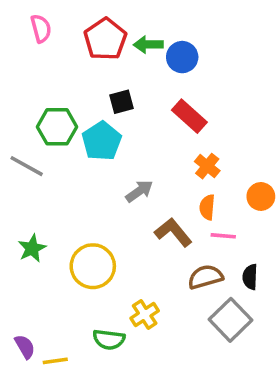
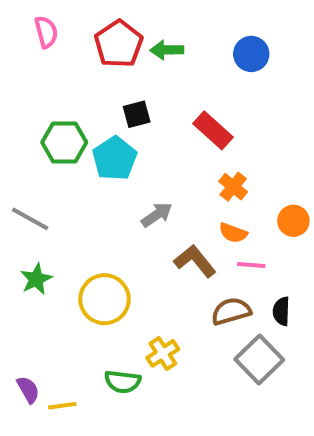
blue circle: (182, 57) -> (251, 54), moved
gray line: (27, 166) -> (30, 219), moved
orange semicircle: (207, 207) -> (233, 233), turned -75

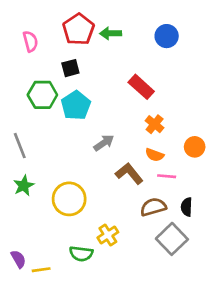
pink semicircle: (46, 32) -> (30, 41), moved
black square: (137, 114) -> (70, 68), moved
gray line: (30, 219) -> (20, 146), turned 40

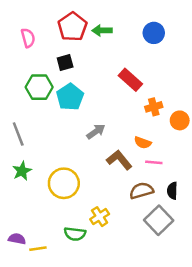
orange cross: (155, 124) -> (154, 107), moved, turned 35
orange circle: (195, 147) -> (180, 120), moved
purple semicircle: (18, 259) -> (17, 239), turned -49

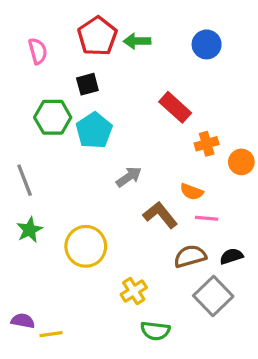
black semicircle: (172, 191) -> (231, 256), turned 70
green semicircle: (75, 234) -> (155, 331), moved

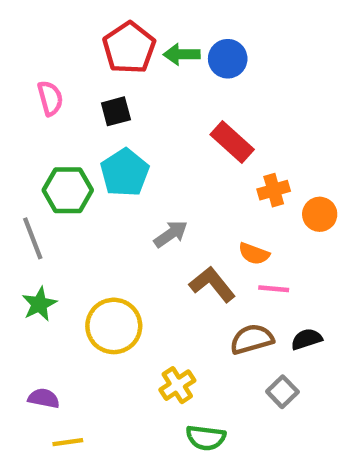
blue circle: (207, 44) -> (228, 59), moved
pink semicircle: (38, 51) -> (50, 98), moved
green hexagon: (53, 117) -> (68, 190), moved
gray square: (213, 296) -> (282, 392), size x0.6
purple semicircle: (23, 321) -> (44, 398), moved

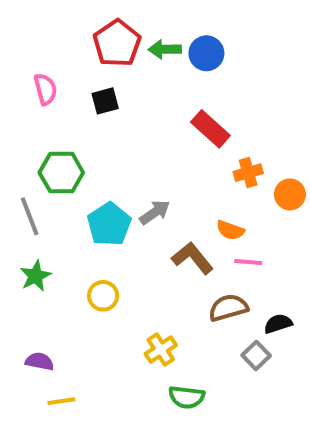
cyan pentagon: (125, 173) -> (109, 224), moved
yellow circle: (114, 326) -> (103, 296), size x0.6
black semicircle: (307, 339) -> (278, 324), moved

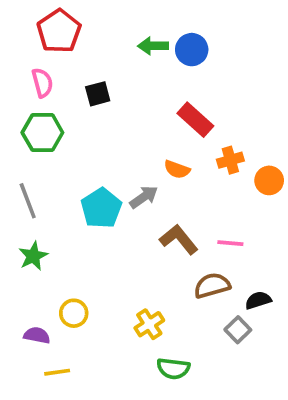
red pentagon: (117, 43) -> (59, 31), moved
green hexagon: (61, 173) -> (42, 133), moved
orange semicircle: (230, 230) -> (177, 169), moved
yellow circle: (103, 296) -> (74, 313), moved

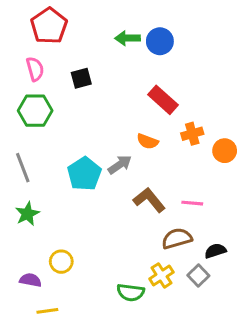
yellow cross: (149, 324) -> (161, 275), moved
green semicircle: (173, 368) -> (131, 292), moved

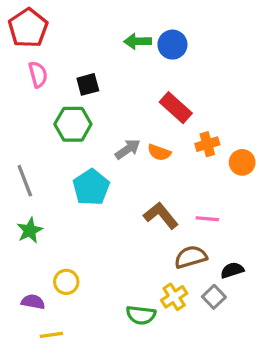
red pentagon: (49, 26) -> (28, 28), moved
green hexagon: (35, 111) -> (73, 124), moved
gray arrow: (120, 165) -> (128, 149), moved

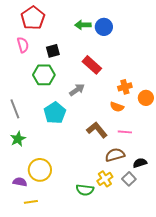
red pentagon: (28, 28) -> (33, 18), moved
red rectangle: (176, 108) -> (92, 65), moved
orange semicircle: (159, 152) -> (117, 107), moved
yellow circle: (66, 282) -> (40, 170), size x1.5

